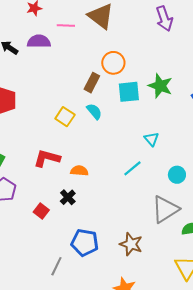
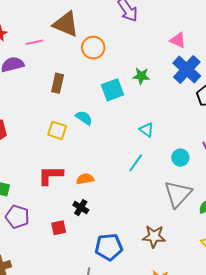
orange circle: (113, 63) -> (93, 48), moved
brown rectangle: (92, 83) -> (58, 83), moved
green star: (160, 86) -> (141, 76), size x0.7
red square: (41, 211) -> (59, 228), turned -35

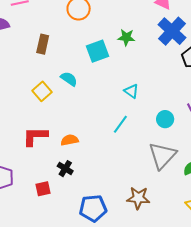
yellow square: (57, 130) -> (42, 91), turned 30

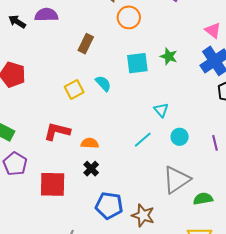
cyan circle: (165, 119) -> (180, 137), moved
black cross: (65, 169) -> (91, 169), moved
red square: (43, 189) -> (53, 184), size x1.8
blue pentagon: (93, 208) -> (109, 206), moved

